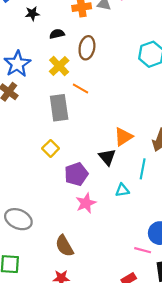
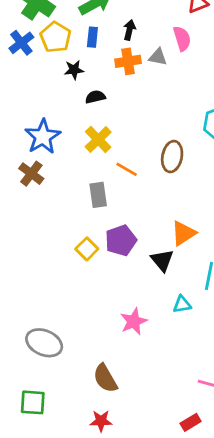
black star: (32, 14) -> (74, 70), moved
brown ellipse: (87, 48) -> (172, 157), moved
gray rectangle: (59, 108) -> (98, 195), size x0.7
purple pentagon: (76, 174) -> (121, 240), moved

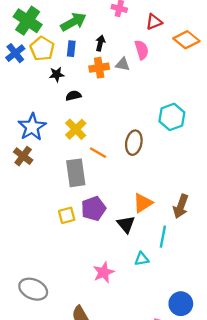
gray rectangle: (98, 195) -> (76, 173), size x1.4
yellow square: (87, 249) -> (67, 215), turned 30

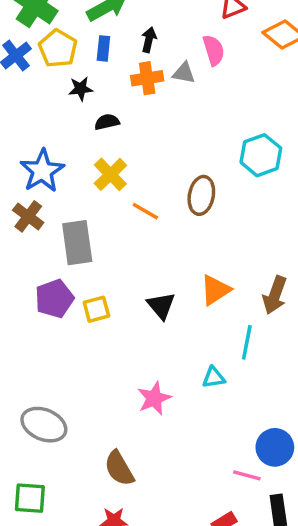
gray rectangle: (76, 173) -> (77, 243), moved
purple pentagon: (94, 209) -> (54, 299), moved
black triangle: (126, 224) -> (161, 306), moved

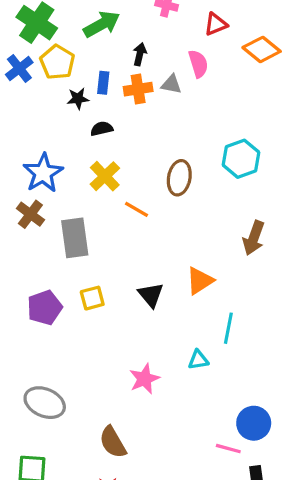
blue rectangle: (103, 48) -> (103, 83), moved
brown ellipse: (201, 195) -> (179, 178), moved
brown arrow: (275, 295) -> (254, 238), moved
purple pentagon: (54, 299) -> (45, 308), moved

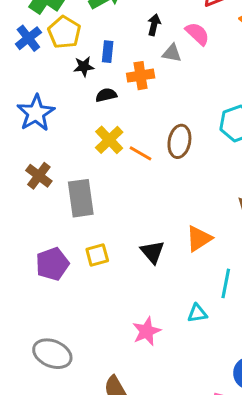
black arrow: (140, 54) -> (154, 25), moved
pink semicircle: (198, 64) -> (197, 34), turned -30
orange cross: (138, 89) -> (141, 76), moved
blue star: (43, 173) -> (36, 113), moved
orange line: (137, 209) -> (141, 153), moved

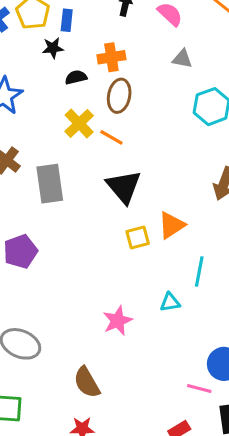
blue rectangle: (108, 52) -> (67, 20), moved
gray triangle: (172, 53) -> (182, 59), moved
brown ellipse: (179, 141) -> (119, 96), moved
black triangle: (153, 252) -> (124, 187), moved, size x1.4
yellow square: (97, 255) -> (138, 238), moved

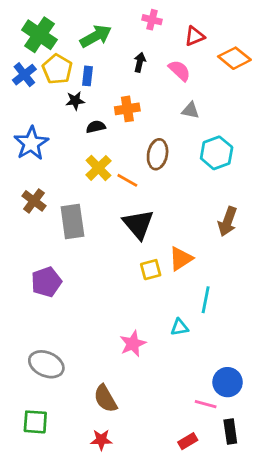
brown ellipse: (119, 96) -> (158, 154), moved

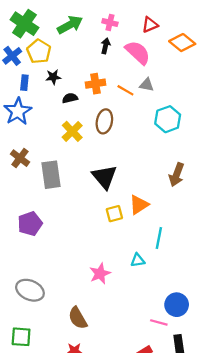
pink cross: (152, 20) -> (110, 23), moved
pink semicircle: (179, 70) -> (138, 53), size x1.4
blue rectangle: (87, 76) -> (24, 83), moved
brown ellipse: (158, 154) -> (104, 121), moved
orange line: (127, 180) -> (125, 90), moved

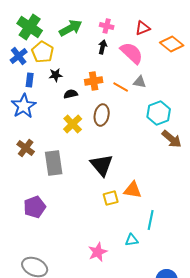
brown arrow: (177, 175) -> (172, 139), moved, turned -70
orange triangle: (139, 205) -> (133, 190), turned 42

